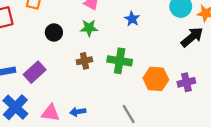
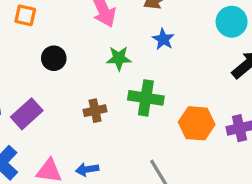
green star: (89, 28) -> (119, 58), moved
brown cross: (84, 61) -> (95, 111), moved

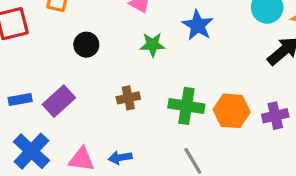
blue star: (163, 39) -> (198, 25), size x1.4
green cross: (146, 98) -> (186, 106), moved

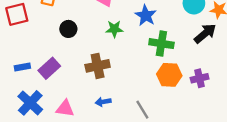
brown cross: (128, 98) -> (98, 66), size x1.5
green cross: (186, 106) -> (161, 44), moved
blue arrow: (120, 158) -> (103, 102), moved

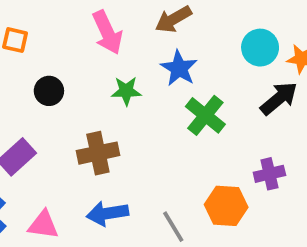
green cross: (161, 44) -> (205, 115), turned 30
orange hexagon: (169, 75) -> (226, 206), moved
blue arrow: (103, 102) -> (107, 213), size x1.5

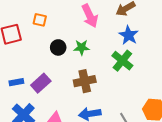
green star: (126, 91) -> (82, 47), moved
green cross: (205, 115) -> (122, 61), moved

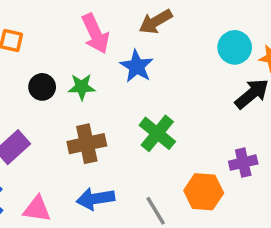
blue star: (129, 35) -> (137, 66), moved
green cross: (122, 61) -> (157, 133), moved

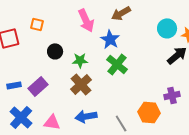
green star: (82, 87) -> (80, 60), moved
green cross: (157, 133) -> (117, 64), moved
brown cross: (87, 144) -> (81, 84), turned -30

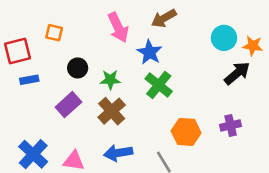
blue rectangle: (14, 85) -> (29, 80), moved
purple rectangle: (38, 86) -> (68, 105), moved
orange hexagon: (149, 112) -> (186, 132), moved

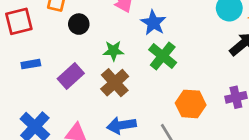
black circle: (78, 68) -> (79, 24), moved
blue rectangle: (29, 80) -> (31, 64), moved

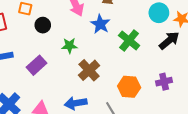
green cross: (163, 56) -> (129, 40), moved
brown cross: (115, 83) -> (89, 70), moved

